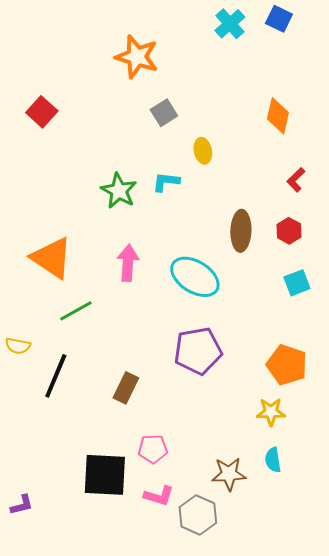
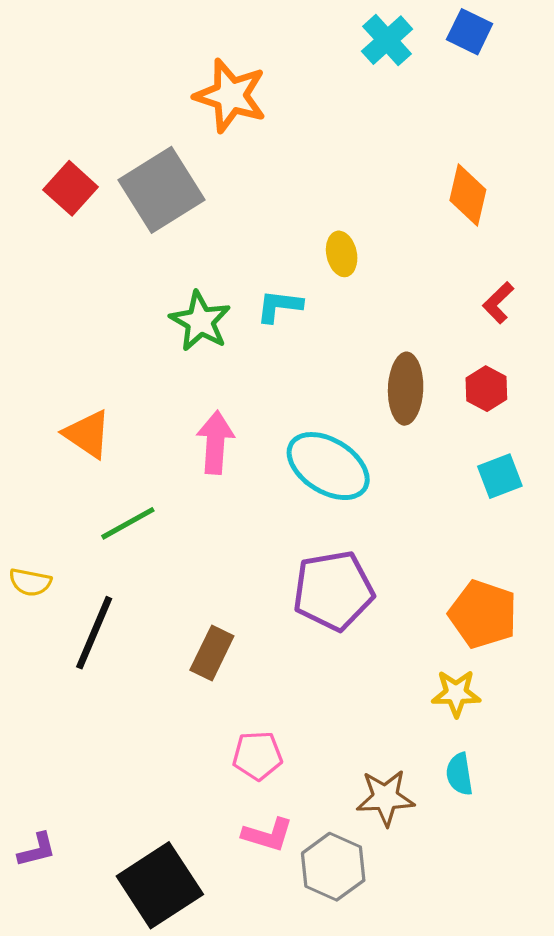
gray square: (164, 113) -> (161, 190), moved, size x1.8
orange triangle: (52, 258) -> (87, 434), size x0.7
black square: (105, 475) -> (160, 885), moved, turned -36

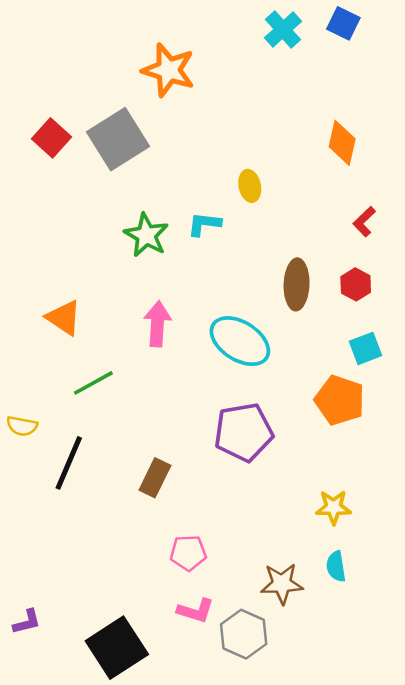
orange pentagon: (483, 614) -> (340, 400), moved

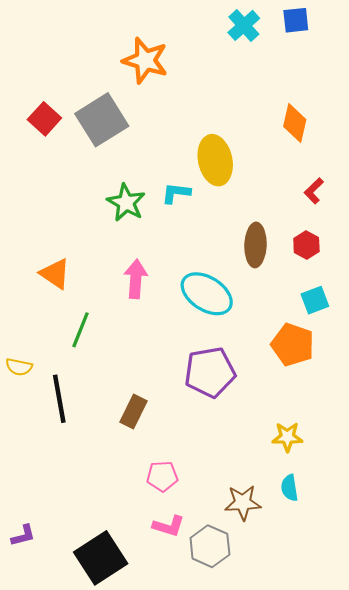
blue square: (343, 23) -> (296, 20), turned -32
yellow ellipse: (250, 186) -> (215, 160), size x1.8
green line: (93, 383) -> (81, 330), turned -39
black line: (69, 463) -> (59, 399), turned -33

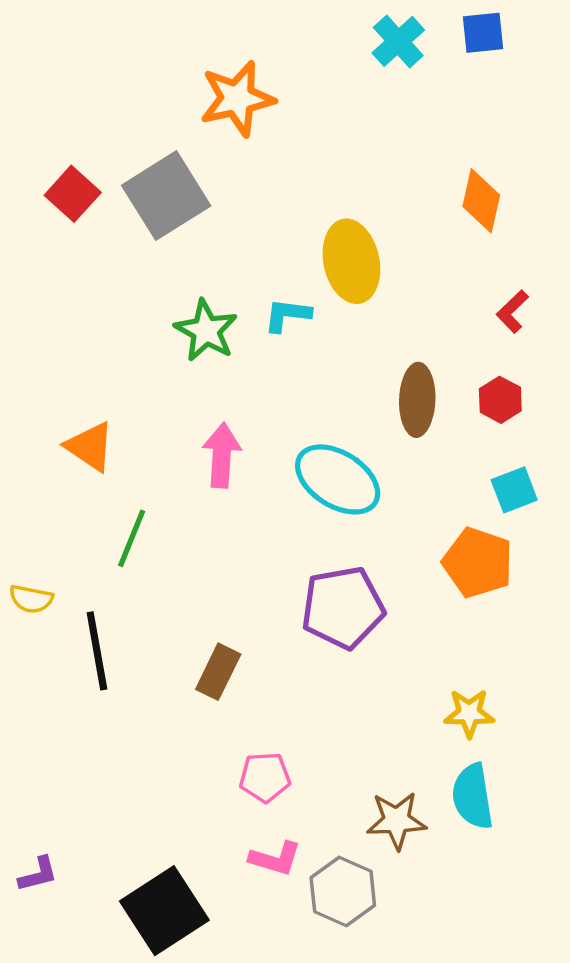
orange star: (145, 60) -> (237, 99), turned -30
cyan semicircle: (289, 488) -> (473, 796), size x1.5

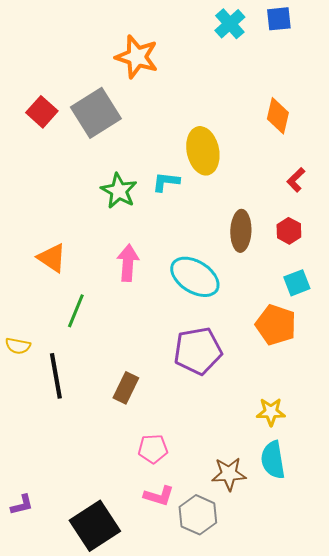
orange star: (237, 99) -> (137, 57), turned 30

